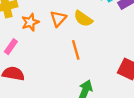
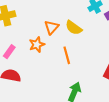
orange star: (30, 22) -> (37, 45), moved

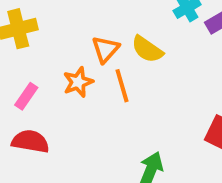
orange line: (67, 55) -> (122, 86), moved

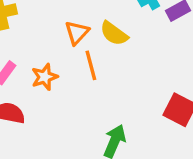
orange star: (78, 82) -> (45, 77), moved

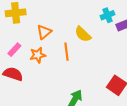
orange triangle: (77, 33) -> (44, 32), moved

